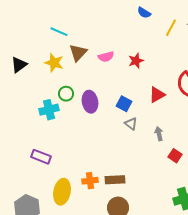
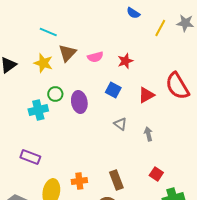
blue square: (124, 104) -> (113, 90), moved
red square: (175, 156) -> (156, 174), moved
brown rectangle: (115, 180) -> (116, 180), moved, turned 72

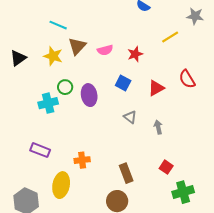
yellow line: (160, 28) -> (170, 37), moved, turned 30
red semicircle: (177, 86) -> (187, 79), size x0.7
orange cross: (79, 181) -> (82, 160), moved

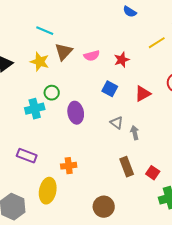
purple ellipse: (89, 95) -> (76, 113), moved
gray arrow: (158, 127) -> (135, 133), moved
brown rectangle: (126, 173) -> (127, 167), moved

